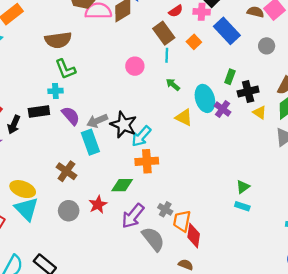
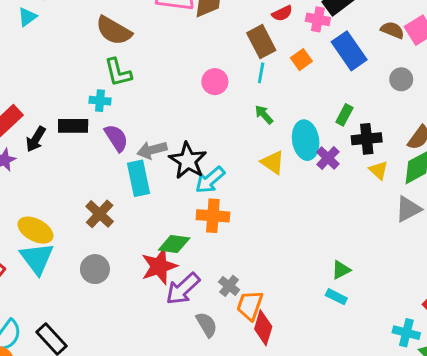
brown semicircle: (58, 40) -> (114, 31), turned 30
red star: (98, 205) -> (159, 266), moved, size x1.4
gray semicircle: (153, 239) -> (207, 325), size x0.7

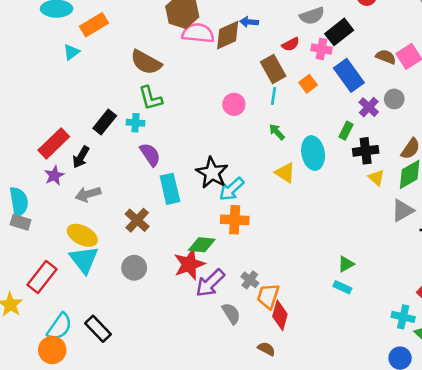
black rectangle: (73, 126) -> (105, 122), moved, turned -50
gray arrow: (152, 150) -> (88, 194), moved
purple cross: (328, 158) -> (369, 107), moved

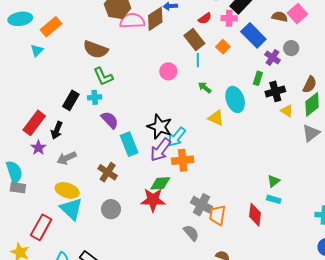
red star: (189, 264) -> (153, 200), turned 30
gray cross: (250, 280) -> (202, 205), size x1.5
purple arrow: (210, 283) -> (161, 150), moved
red diamond: (280, 315) -> (255, 215), moved

